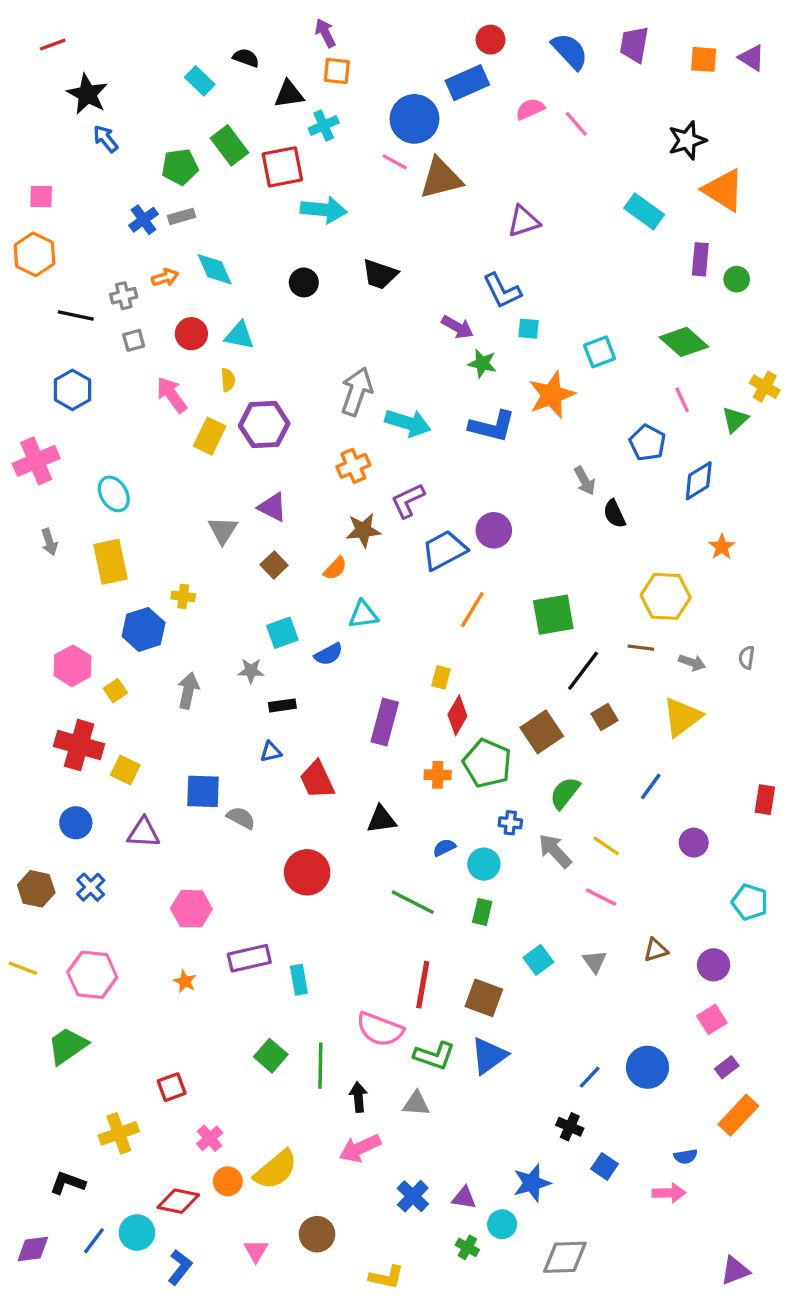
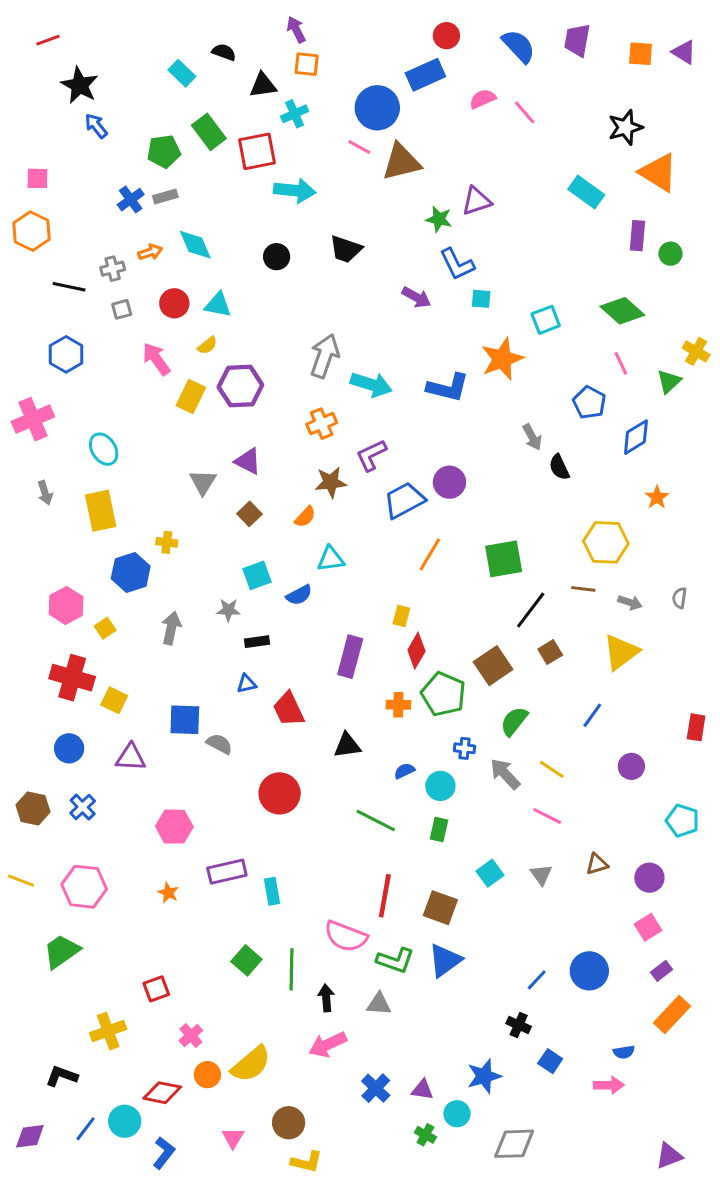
green star: (482, 363) -> (439, 219), moved
yellow semicircle: (228, 380) -> (207, 345), turned 55
yellow L-shape: (386, 1277) -> (307, 1162), moved

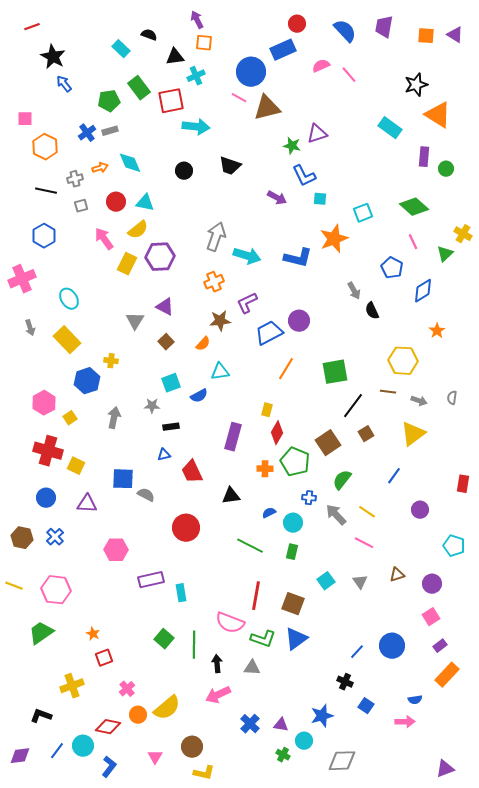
orange hexagon: (31, 231) -> (45, 147), moved
yellow semicircle: (207, 345) -> (138, 230), size x1.5
yellow rectangle: (101, 511) -> (67, 340), turned -32
orange star: (168, 893) -> (93, 634), moved

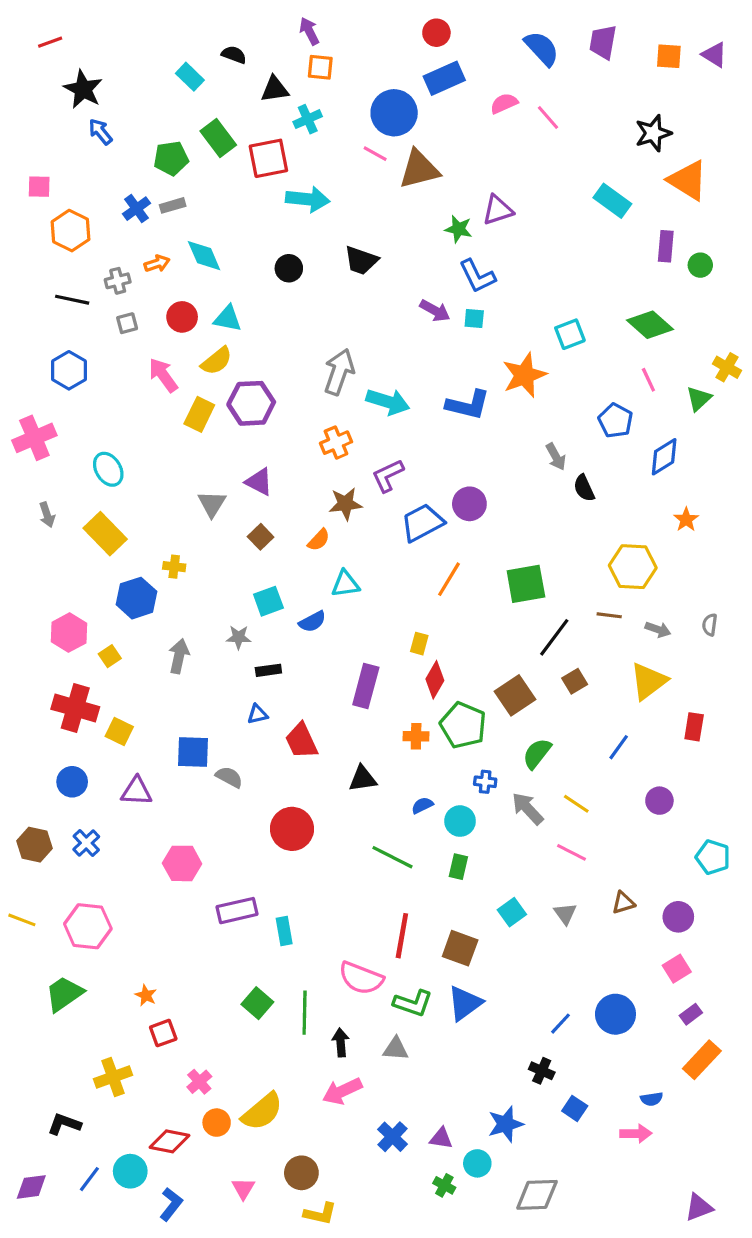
red circle: (297, 24) -> (436, 33), moved
cyan square: (320, 199) -> (474, 319), moved
red rectangle: (463, 484) -> (694, 727), moved

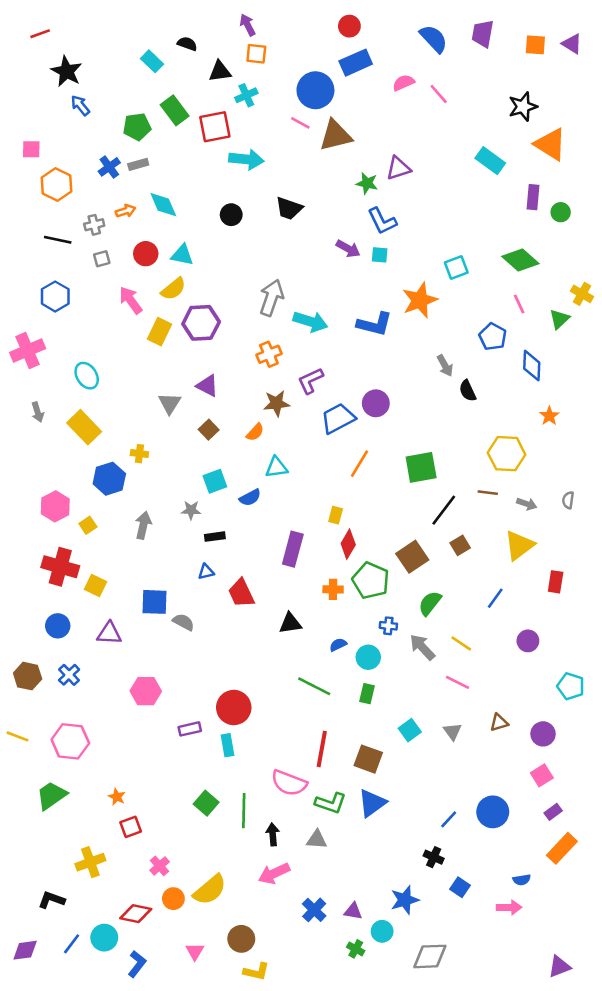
blue diamond: (664, 457) -> (532, 366), turned -56
red circle: (292, 829) -> (234, 708), moved
purple rectangle: (237, 911) -> (190, 729), size x0.7

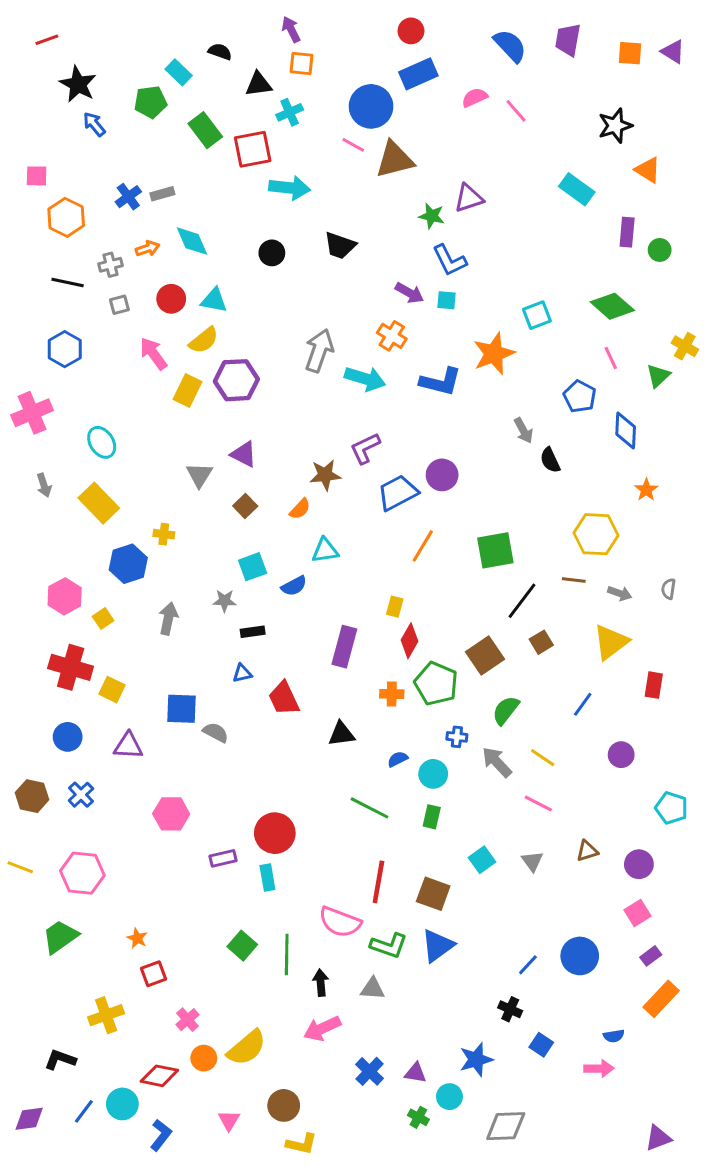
green pentagon: (137, 127) -> (150, 102), moved
orange triangle: (551, 144) -> (648, 170), size x0.7
orange cross: (269, 354) -> (392, 336), moved, turned -35

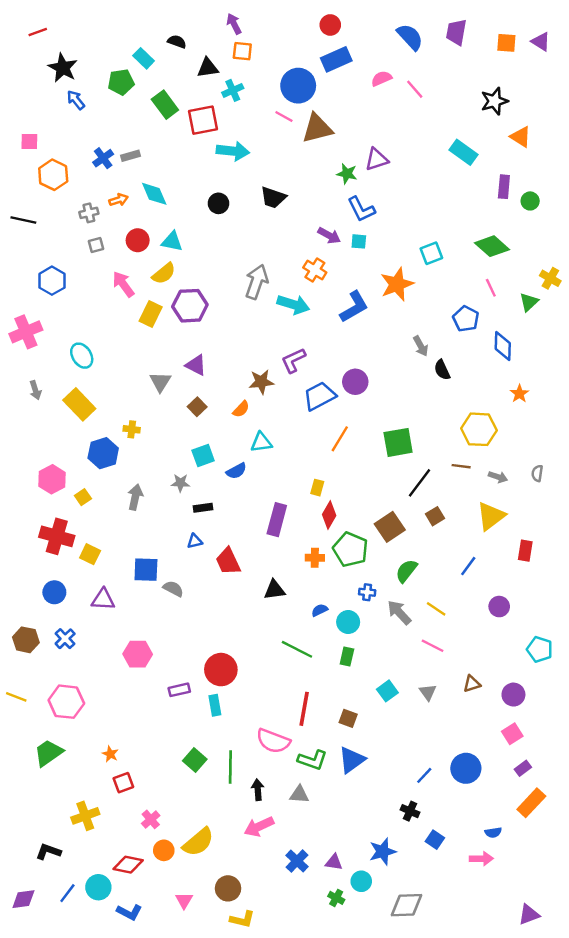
black line: (68, 283) -> (23, 220), moved
blue L-shape: (441, 382) -> (354, 307), turned -44
brown square: (433, 894) -> (348, 718), size x0.7
blue L-shape: (161, 1135) -> (129, 912), turned 80

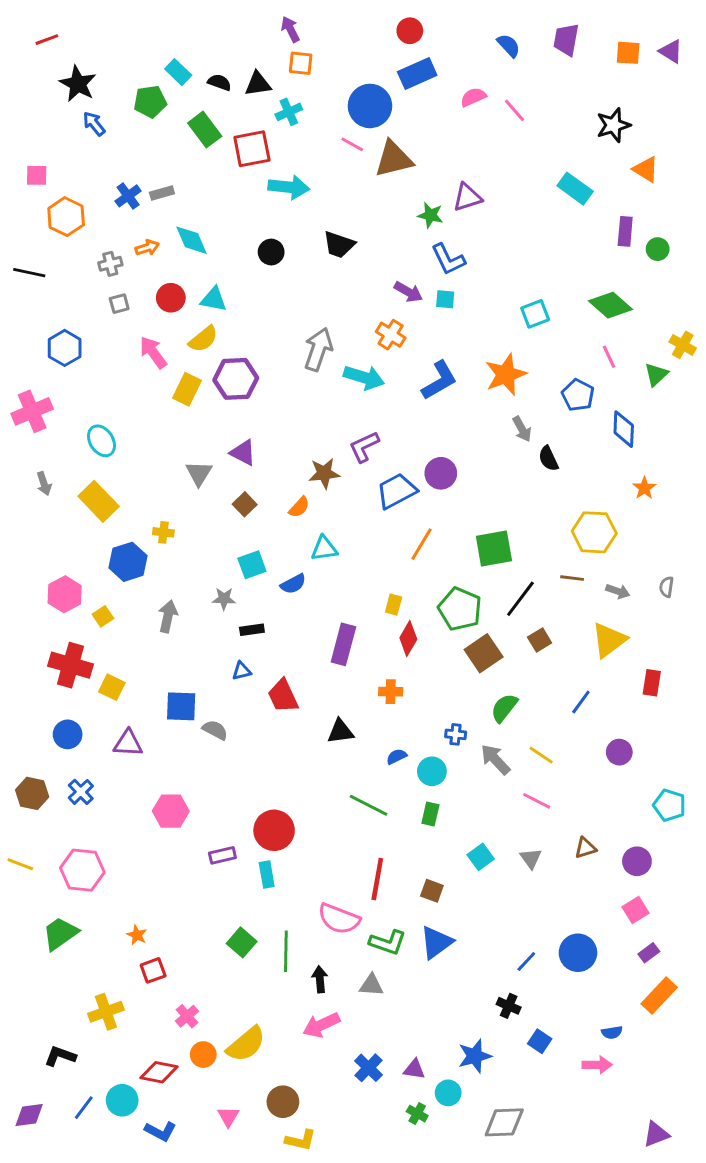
blue semicircle: (410, 37) -> (509, 45), size x0.7
black semicircle: (177, 42) -> (219, 82), moved
orange star: (397, 284) -> (506, 374), moved
green pentagon: (351, 549) -> (460, 609), moved

